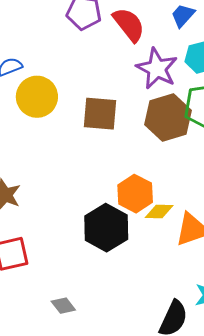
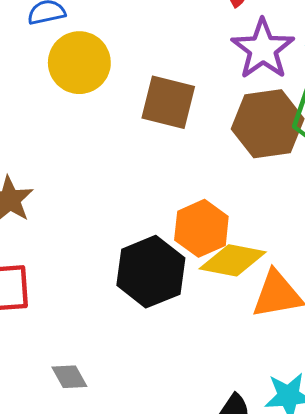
yellow diamond: (159, 212) -> (233, 260), size x1.5

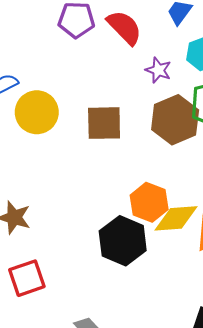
purple star: (263, 49) -> (158, 70), size x0.6

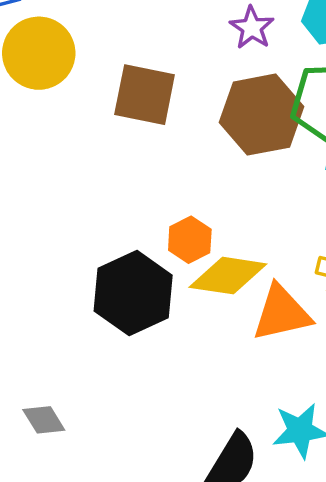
orange hexagon: (149, 202) -> (190, 240), size x0.7

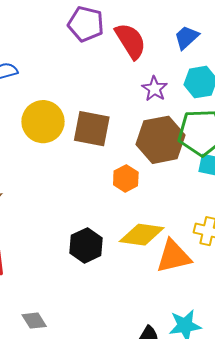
yellow circle: (39, 53) -> (43, 122), moved
orange hexagon: (190, 240) -> (126, 178), moved
black hexagon: (133, 293) -> (86, 245), size x0.7

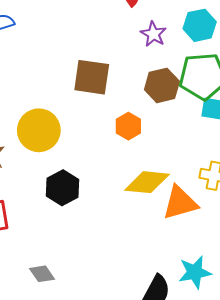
yellow circle: (43, 122) -> (39, 130), moved
brown hexagon: (161, 140) -> (162, 85), size x0.7
black hexagon: (86, 245) -> (63, 188), moved

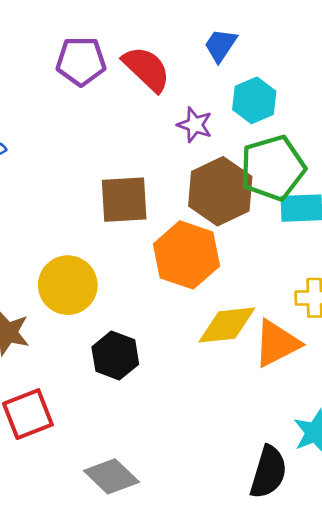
brown hexagon: (162, 85) -> (220, 191), size x1.4
orange hexagon: (128, 126) -> (187, 255), size x1.8
gray diamond: (42, 274) -> (111, 476), size x1.5

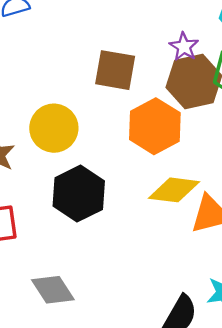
purple star: (195, 125) -> (184, 47), moved
black hexagon: (115, 356) -> (79, 194), size x1.4

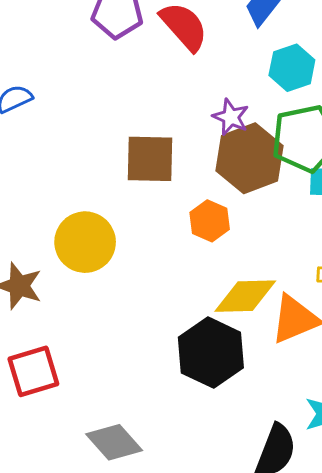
orange hexagon: (155, 126) -> (210, 221), size x0.6
black hexagon: (79, 194) -> (211, 353), moved

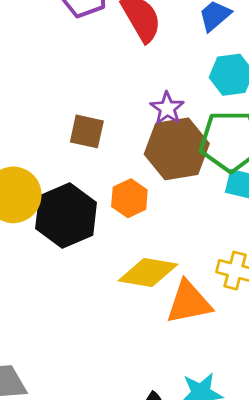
brown square: (150, 159) -> (87, 131), size x0.7
black hexagon: (211, 353) -> (66, 215), moved

